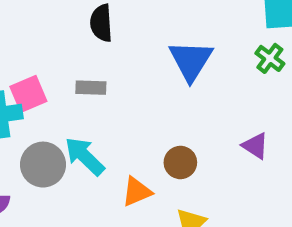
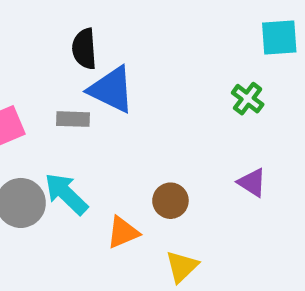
green cross: (270, 58) -> (248, 99), moved
blue triangle: (191, 61) -> (111, 90), moved, turned -36

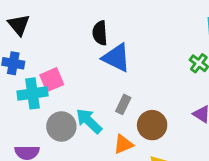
gray rectangle: (73, 119) -> (123, 104), moved, turned -66
brown circle: (170, 201) -> (152, 125), size x1.4

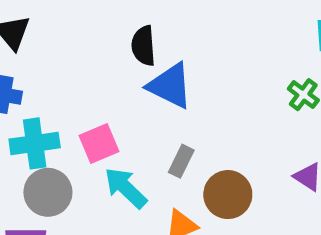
pink square: (52, 80) -> (99, 143), moved
gray circle: (61, 126) -> (48, 192), moved

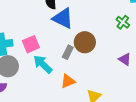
brown circle: (228, 195) -> (85, 42), moved

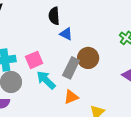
blue triangle: (63, 18) -> (66, 34), size x0.6
gray rectangle: (68, 52) -> (71, 68), size x1.5

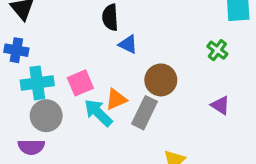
gray rectangle: (71, 68) -> (144, 113), moved
orange triangle: (71, 97) -> (116, 99), moved

